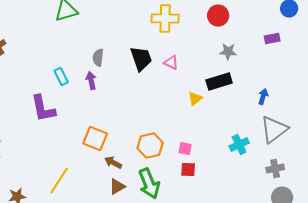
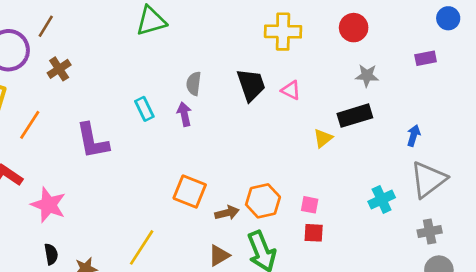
purple L-shape: (43, 109) -> (92, 141), moved
brown arrow: (113, 163) -> (227, 213), moved, turned 138

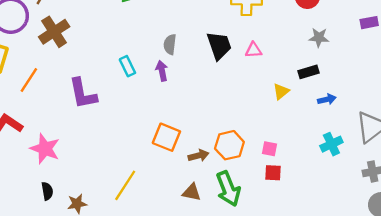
brown cross: (59, 69) -> (54, 32), size x1.5
pink triangle: (291, 90) -> (254, 50), turned -30
black rectangle: (355, 116) -> (309, 72), size x0.7
blue arrow: (414, 136) -> (327, 99), moved, turned 60
brown triangle: (219, 255) -> (192, 192), turned 42

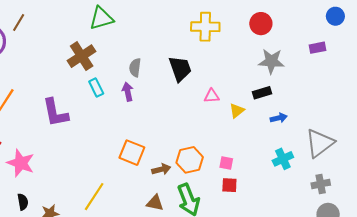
brown cross: (54, 32) -> (82, 56), moved
gray star: (319, 38) -> (271, 61), size x1.4
pink triangle: (254, 50) -> (212, 96), moved

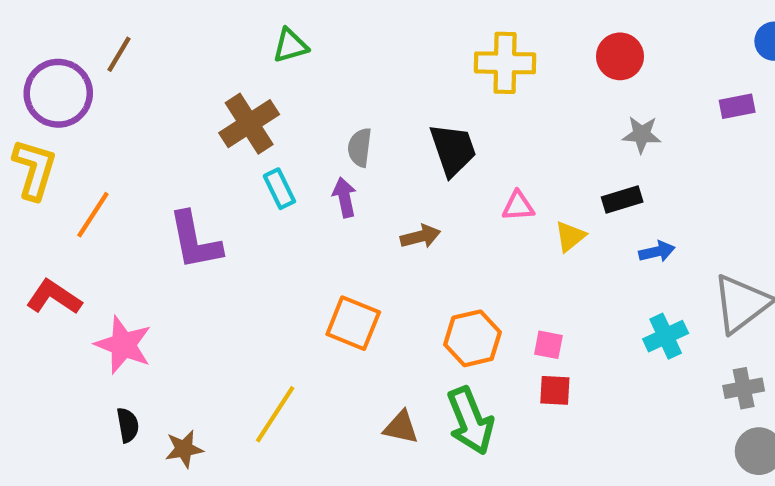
green triangle: (101, 18) -> (290, 46), size x0.7
gray star: (271, 61) -> (642, 134), size x0.7
brown arrow: (161, 169) -> (420, 236), moved

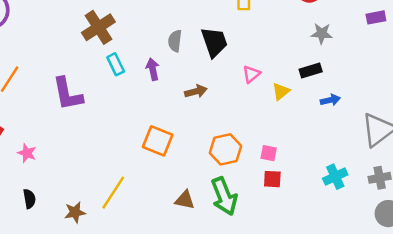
gray semicircle: (360, 147) -> (175, 41), moved
pink triangle: (518, 206) -> (251, 74), turned -36
cyan cross: (666, 336) -> (335, 177), moved
pink star: (123, 345) -> (27, 153), size x0.6
brown star: (184, 449) -> (75, 212), moved

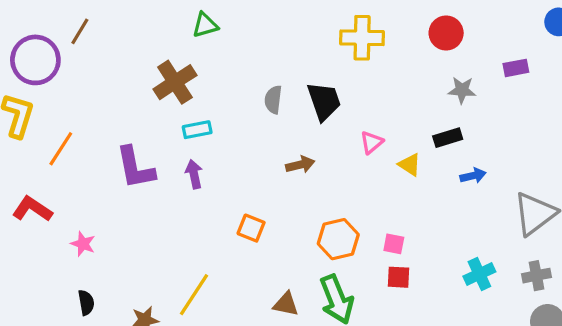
purple rectangle: (376, 17) -> (516, 68), moved
cyan rectangle: (116, 64) -> (197, 130), turned -75
purple arrow: (153, 69) -> (194, 174), moved
yellow triangle: (281, 91) -> (410, 165), turned -48
orange square: (158, 141) -> (251, 228), size x0.7

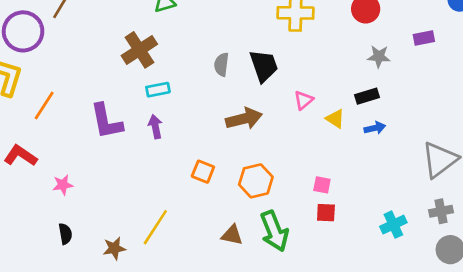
brown arrow: (300, 165) -> (244, 119), size x1.5
blue arrow: (473, 176) -> (375, 128), moved
orange hexagon: (338, 239) -> (256, 181), moved
pink star: (83, 244) -> (63, 185), turned -30
cyan cross: (479, 274) -> (393, 225), moved

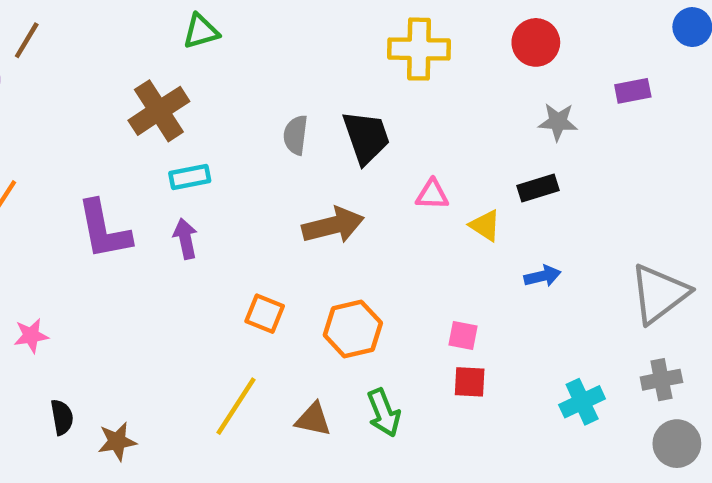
pink triangle: (303, 100) -> (432, 195), turned 42
blue arrow: (375, 128) -> (542, 276), moved
yellow line: (155, 227) -> (236, 406), moved
green arrow: (274, 231) -> (384, 413), size x0.7
black semicircle: (65, 234) -> (62, 417), moved

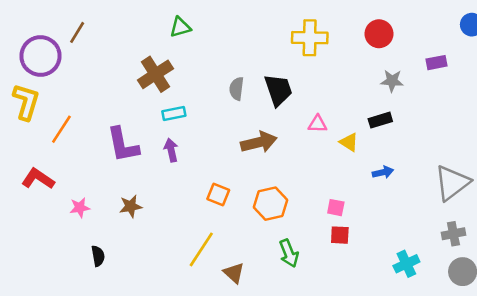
cyan cross: (582, 402) -> (406, 264), moved
brown triangle: (313, 419) -> (234, 273), moved, turned 30
brown star: (117, 441) -> (131, 206), moved

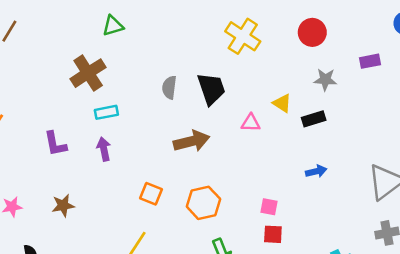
yellow cross: (310, 38) -> (243, 36), turned 32
yellow triangle: (349, 142) -> (282, 103), moved
purple L-shape: (123, 145) -> (55, 144), size x0.7

